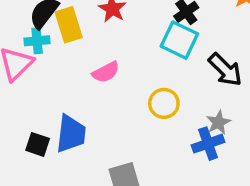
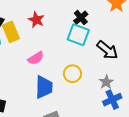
blue trapezoid: (71, 134) -> (44, 87), moved
blue cross: (208, 144) -> (112, 100), moved

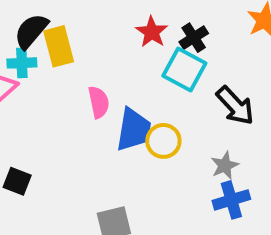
red star: (36, 20) -> (152, 32), moved
pink semicircle: (36, 58) -> (99, 102), turned -77
blue trapezoid: (44, 87) -> (134, 130), moved

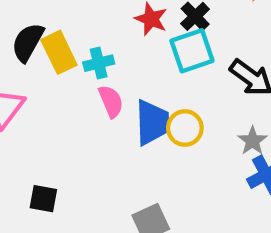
cyan cross: (22, 63) -> (99, 63), moved
cyan square: (184, 69) -> (192, 51), turned -36

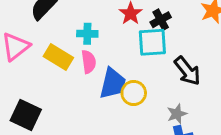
yellow rectangle: (59, 52) -> (58, 57), moved, turned -48
black square: (43, 199) -> (26, 115), size x1.5

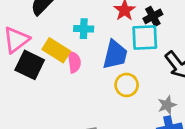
pink semicircle: (89, 62) -> (74, 62), moved
blue trapezoid: (113, 83) -> (115, 55), moved
black square: (26, 115) -> (30, 65), moved

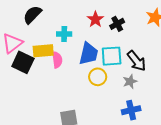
cyan square: (145, 37) -> (112, 56), moved
yellow rectangle: (56, 50) -> (43, 51), turned -36
gray star: (167, 105) -> (130, 81), moved

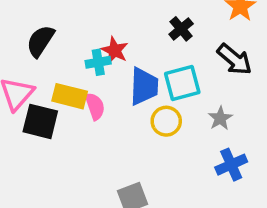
red star: (95, 19) -> (115, 50), moved
yellow rectangle: (43, 51) -> (70, 96), turned 30
black arrow: (136, 61) -> (234, 59), moved

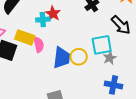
cyan square: (182, 83) -> (102, 45), moved
blue trapezoid: (144, 86) -> (62, 58), moved
blue cross: (231, 165) -> (113, 85), turned 30

